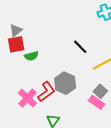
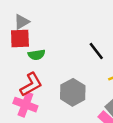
red L-shape: (46, 92) -> (31, 85), moved
pink cross: (27, 98) -> (25, 105), turned -30

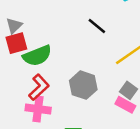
black line: (96, 51) -> (97, 26), moved
green semicircle: (36, 55) -> (37, 56), size x1.6

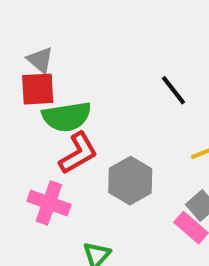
gray triangle: (14, 26) -> (40, 60), turned -48
red L-shape: (39, 87) -> (78, 153), moved

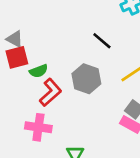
green semicircle: (67, 117) -> (39, 71), size x0.6
gray hexagon: (130, 181) -> (86, 79), moved

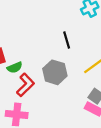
black line: (102, 41) -> (67, 40), turned 36

